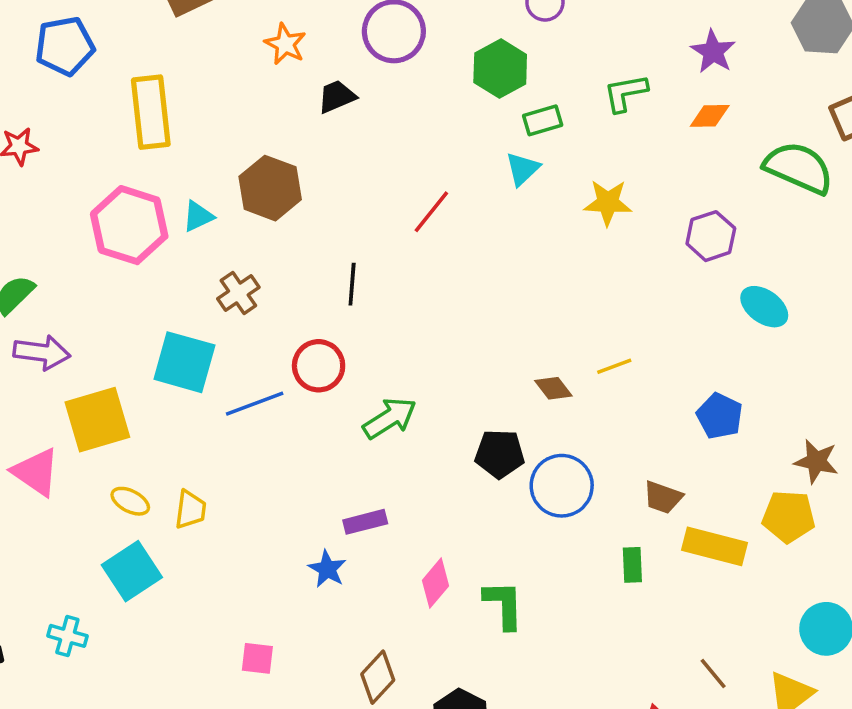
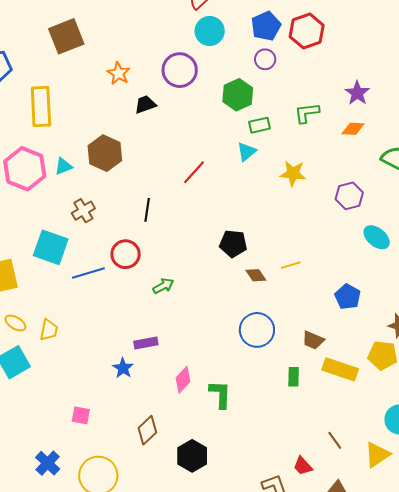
green arrow: (390, 418) -> (163, 286), size x0.7
black pentagon: (500, 454) -> (233, 244), moved

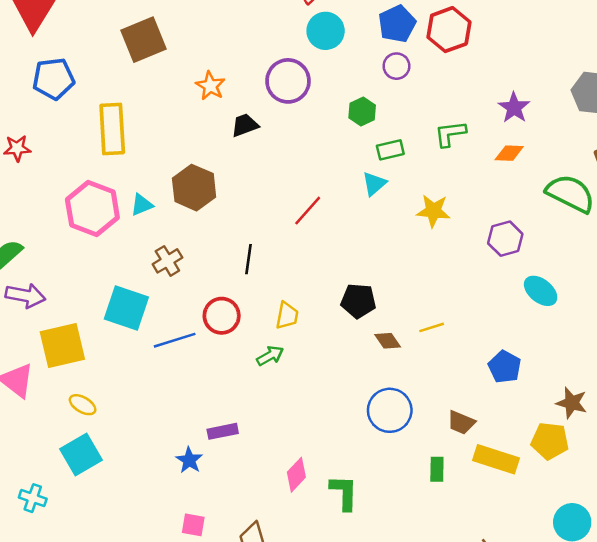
green hexagon: (238, 95) -> (362, 111), size x0.7
yellow trapezoid: (49, 330) -> (287, 316), moved
purple rectangle: (146, 343) -> (223, 431), moved
blue star: (123, 368) -> (189, 460), moved
pink square: (81, 415) -> (193, 525), moved

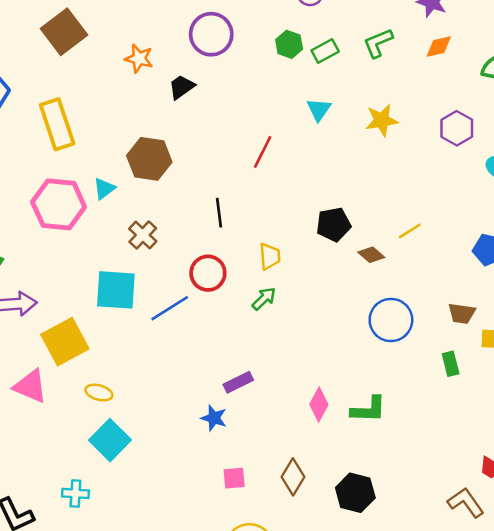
green rectangle: (390, 150) -> (325, 51), moved
green L-shape: (344, 493) -> (368, 409), turned 105

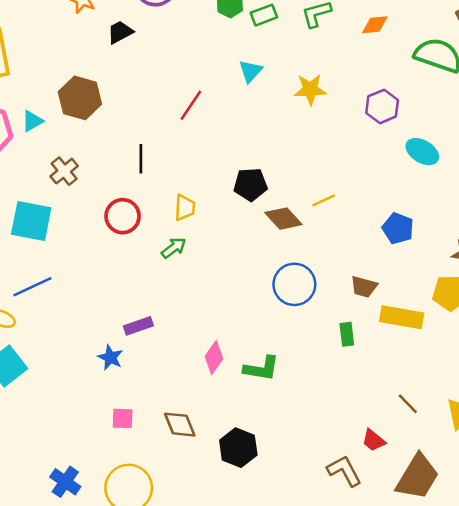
brown diamond: (371, 255) -> (283, 219), size x1.4
blue line: (170, 308) -> (32, 287), moved
brown diamond: (293, 477) -> (180, 425), turned -60

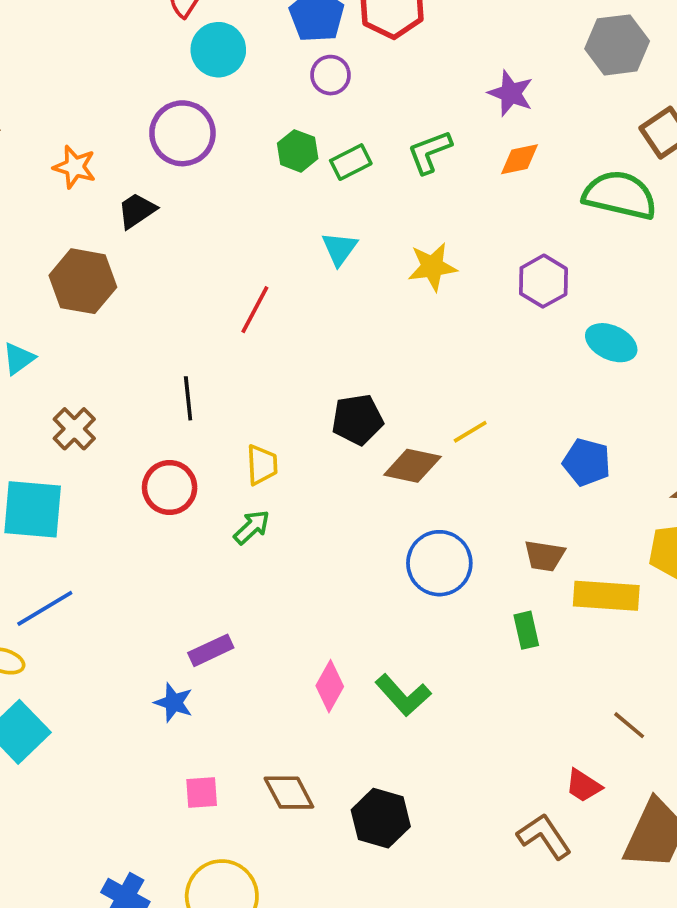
brown hexagon: (80, 98) -> (83, 281), moved
brown diamond: (283, 219) -> (412, 466), turned -30
green L-shape: (261, 368) -> (403, 695), turned 45

